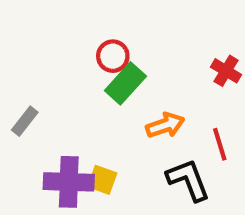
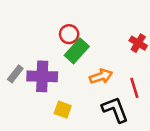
purple cross: (69, 182) -> (42, 76), moved

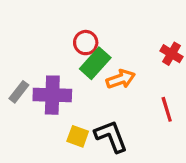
orange arrow: (101, 76) -> (121, 79), moved
black L-shape: (115, 110) -> (111, 136), moved

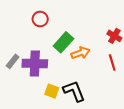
red circle: (86, 43) -> (40, 19), moved
red line: (167, 109) -> (112, 62), moved

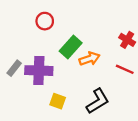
red line: (112, 62) -> (125, 69), turned -49
black L-shape: (74, 91) -> (98, 101), moved, turned 80

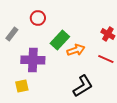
gray rectangle: (14, 68) -> (12, 34), moved
yellow square: (58, 101) -> (22, 86), moved, turned -32

